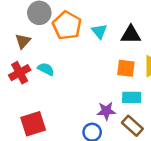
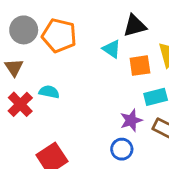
cyan triangle: (99, 31) -> (112, 49), moved

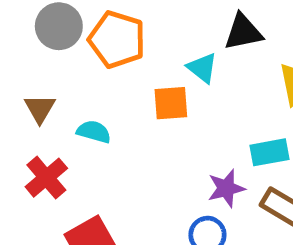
orange square: (140, 66) -> (171, 103), moved
brown triangle: (14, 67) -> (40, 109), moved
red cross: (20, 104) -> (46, 178), moved

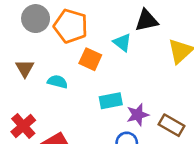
orange square: (171, 103) -> (90, 59), moved, turned 30
cyan rectangle: (269, 152) -> (111, 101), moved
red cross: (46, 178) -> (23, 126), moved

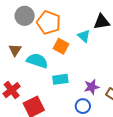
cyan semicircle: (57, 82) -> (37, 61), size x1.5
cyan rectangle: (111, 101) -> (60, 79), moved

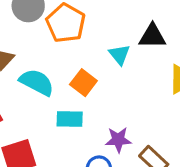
orange square: (61, 46) -> (83, 83), moved

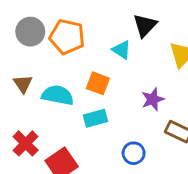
black triangle: (152, 36) -> (145, 25), turned -30
purple star: (118, 140) -> (153, 99), moved

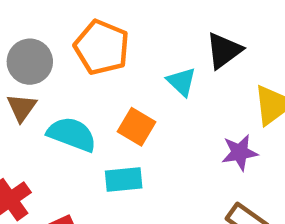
gray circle: (30, 32) -> (30, 62), moved
purple star: (153, 99) -> (240, 152), moved

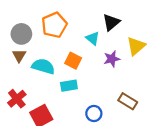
orange pentagon: (102, 47) -> (54, 25), turned 30
purple star: (240, 152) -> (112, 59), moved

